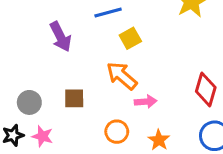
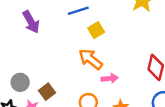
purple arrow: (61, 37) -> (31, 22), moved
brown square: (74, 98) -> (47, 92), moved, turned -35

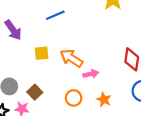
yellow square: (96, 30) -> (42, 53), moved, turned 32

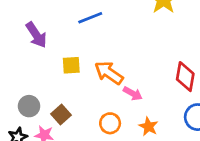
pink arrow: (91, 74) -> (133, 93), turned 40

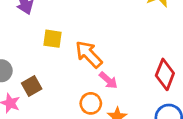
orange circle: (110, 123) -> (91, 103), moved

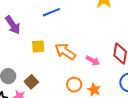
pink arrow: (108, 80) -> (93, 61), moved

